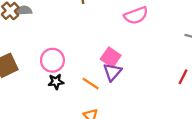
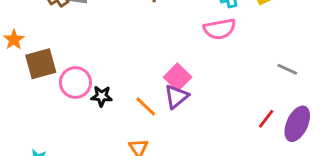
pink circle: (52, 60) -> (75, 82), moved

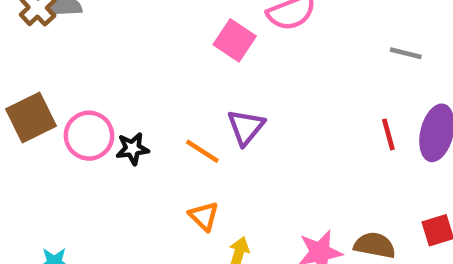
pink square: (178, 77) -> (235, 40), moved
red line: (266, 119) -> (388, 134), turned -42

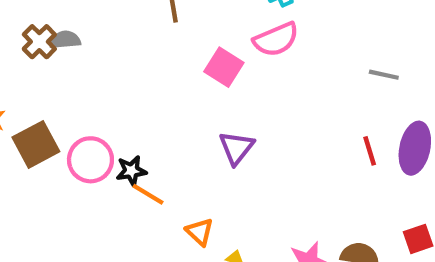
orange line: (202, 151) -> (148, 194), moved

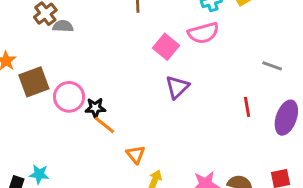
gray semicircle: (65, 40) -> (63, 26), moved
purple triangle: (236, 148) -> (177, 87), moved
red line: (370, 151) -> (247, 107), moved

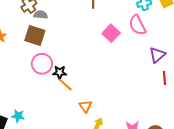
pink semicircle: (203, 33) -> (137, 25), turned 75
brown square: (34, 82) -> (35, 36), moved, turned 35
purple triangle: (177, 87) -> (157, 55), moved

